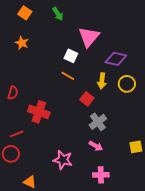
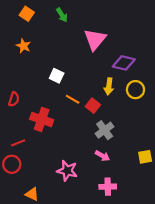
white square: (71, 56) -> (57, 76), moved
orange line: (68, 76) -> (73, 99), moved

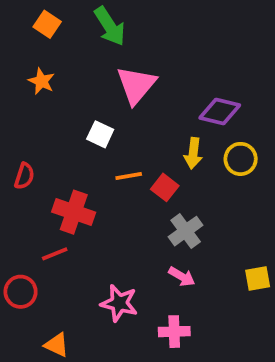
green arrow: (62, 15) -> (110, 26), size x1.5
pink triangle: (95, 39) -> (136, 85), moved
orange line: (73, 99) -> (129, 176), turned -40
red line: (18, 143) -> (55, 254), moved
pink cross: (108, 187) -> (174, 332), moved

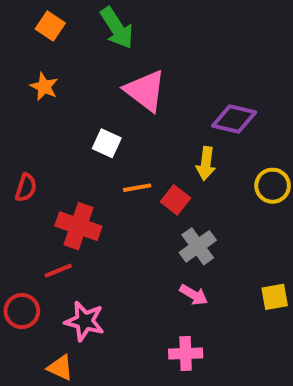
pink triangle: (136, 85) -> (145, 91), turned -33
yellow circle: (241, 159) -> (273, 186), moved
pink star: (119, 303) -> (85, 321), moved

